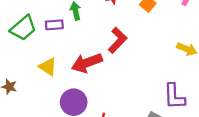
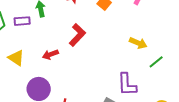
red arrow: (87, 63) -> (50, 55), size x0.6

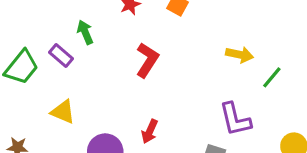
purple rectangle: (22, 21) -> (61, 55), turned 56
red arrow: (50, 55) -> (150, 131), moved, turned -35

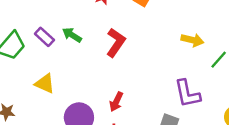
green arrow: (85, 32) -> (72, 35), moved, turned -36

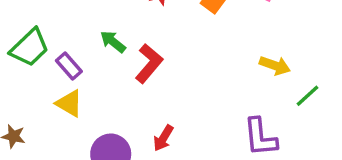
purple rectangle: (44, 37) -> (69, 66), moved
red L-shape: (116, 43) -> (149, 63), moved

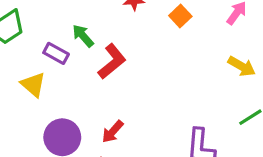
yellow arrow: (275, 65) -> (242, 66), moved
purple rectangle: (69, 66) -> (56, 53), moved, turned -30

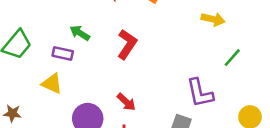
red L-shape: (112, 61) -> (127, 44), moved
red arrow: (113, 132) -> (126, 102), turned -72

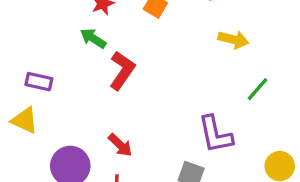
green arrow: (80, 33) -> (93, 38), moved

